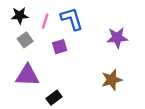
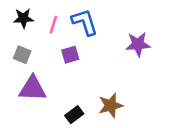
gray square: (25, 40) -> (22, 55), moved, turned -32
brown star: (112, 80) -> (111, 105), moved
black rectangle: (54, 98) -> (74, 115), moved

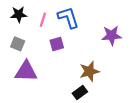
brown star: (111, 105) -> (89, 71), moved
black rectangle: (74, 115) -> (80, 92), moved

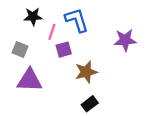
black star: (19, 14) -> (33, 17), moved
pink line: (43, 20) -> (52, 32), moved
brown star: (89, 71) -> (86, 72), moved

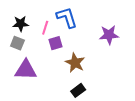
black star: (33, 17) -> (21, 24), moved
brown star: (86, 72) -> (75, 63), turned -30

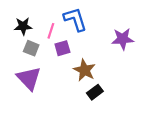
gray square: (17, 43) -> (31, 48), moved
purple triangle: (26, 70) -> (29, 78), turned 45
black rectangle: (78, 90) -> (95, 92), moved

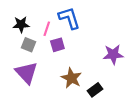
purple star: (123, 39) -> (113, 54), moved
brown star: (84, 70) -> (71, 78), moved
black rectangle: (95, 92) -> (95, 90), moved

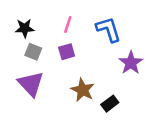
blue L-shape: (69, 18) -> (109, 29), moved
pink line: (47, 29) -> (68, 24), moved
purple star: (113, 54) -> (131, 63), turned -30

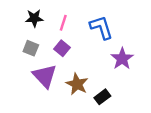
black star: (25, 28) -> (34, 18), moved
purple square: (67, 52) -> (62, 48), turned -35
purple triangle: (31, 84) -> (45, 76), moved

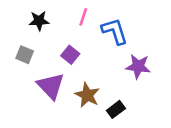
pink line: (63, 23) -> (83, 17), moved
gray square: (31, 48) -> (25, 55), moved
purple star: (122, 59) -> (138, 66), turned -30

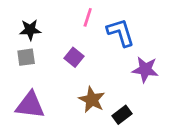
black star: (39, 21) -> (30, 30), moved
gray square: (25, 55) -> (26, 57), turned -30
purple triangle: (51, 86) -> (30, 105), moved, turned -40

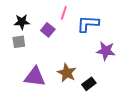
blue L-shape: (121, 33) -> (88, 24), turned -70
purple square: (74, 57) -> (48, 30), moved
purple triangle: (30, 105) -> (35, 77), moved

